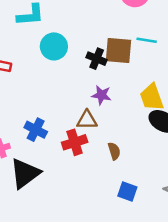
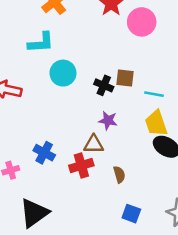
cyan line: (147, 40) -> (154, 94), moved
brown square: (119, 51) -> (125, 78), size x0.7
black triangle: (25, 173) -> (34, 213), moved

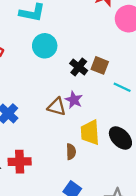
yellow trapezoid: (156, 123) -> (90, 132), moved
brown triangle: (94, 144) -> (57, 107), moved
red cross: (81, 165) -> (20, 162), moved

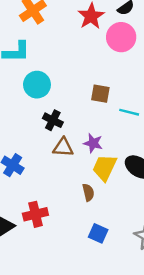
black cross: (79, 67) -> (53, 120), moved
purple star: (74, 100) -> (93, 143), moved
yellow trapezoid: (90, 132) -> (105, 168), turned 40

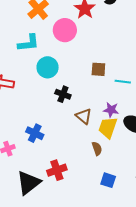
pink circle: (121, 37) -> (65, 30), moved
purple star: (93, 143) -> (111, 110), moved
brown triangle: (63, 147) -> (84, 116), moved, turned 42

